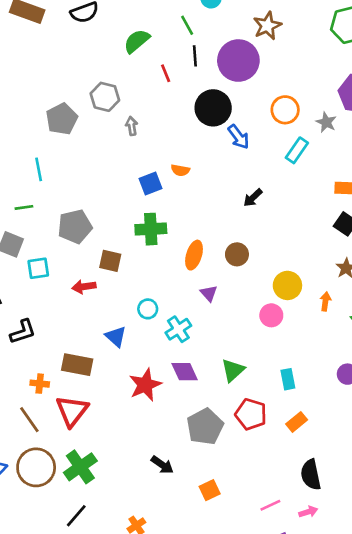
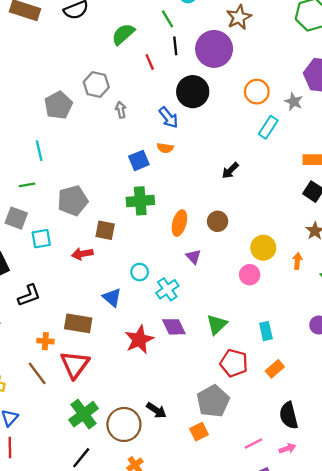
blue arrow: (239, 137) -> (169, 117), moved
gray pentagon: (205, 427) -> (213, 401), moved
brown circle: (36, 467) -> (124, 424), moved

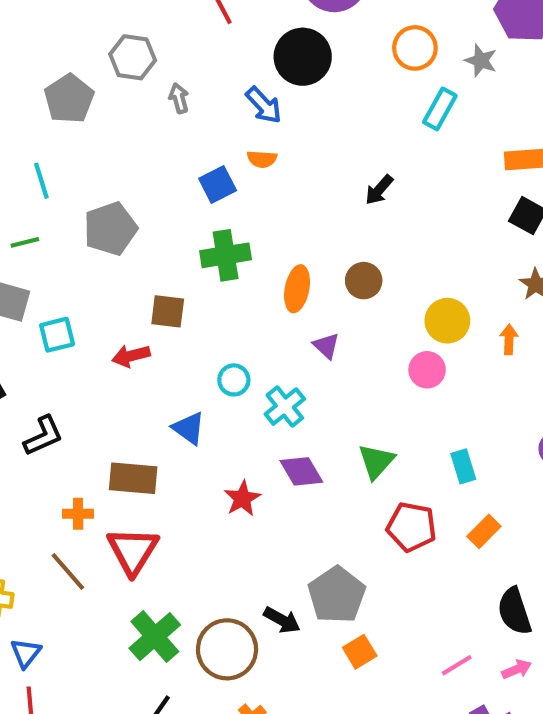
gray pentagon: (73, 201) -> (110, 229), moved
red star: (139, 340) -> (242, 498), size x0.7
gray pentagon: (213, 401) -> (337, 595), moved

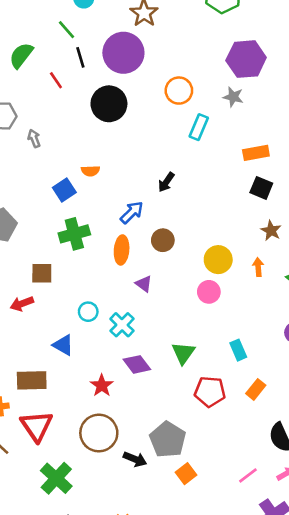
gray star: (481, 61) -> (233, 97), moved
blue arrow: (264, 105) -> (132, 212), moved, turned -85
brown circle: (227, 649) -> (99, 433), moved

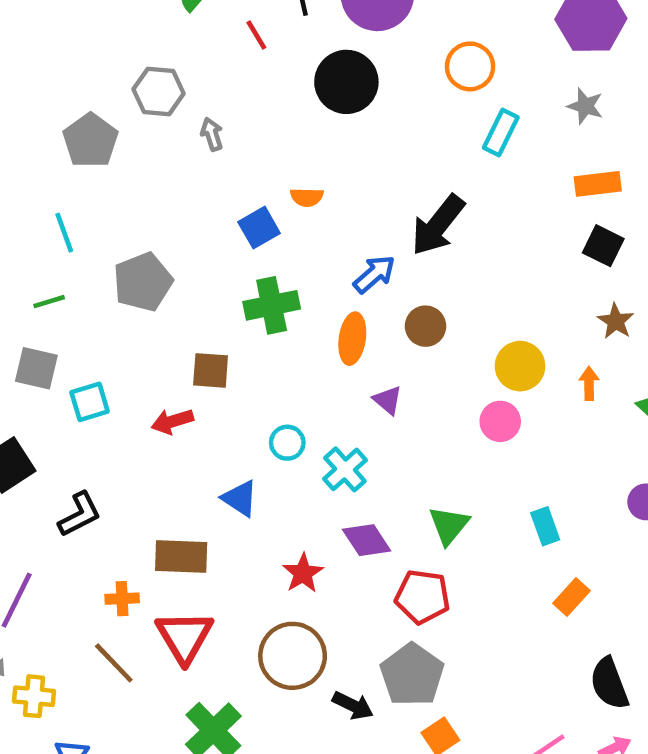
gray star: (233, 97) -> (585, 106), moved
black arrow: (166, 182) -> (438, 225), size x1.8
red pentagon: (210, 392) -> (422, 597), moved

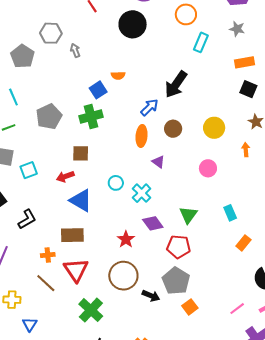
green cross: (272, 305) -> (91, 117), moved
yellow circle: (520, 366) -> (214, 128), moved
blue triangle: (240, 498) -> (81, 200), moved, size x1.4

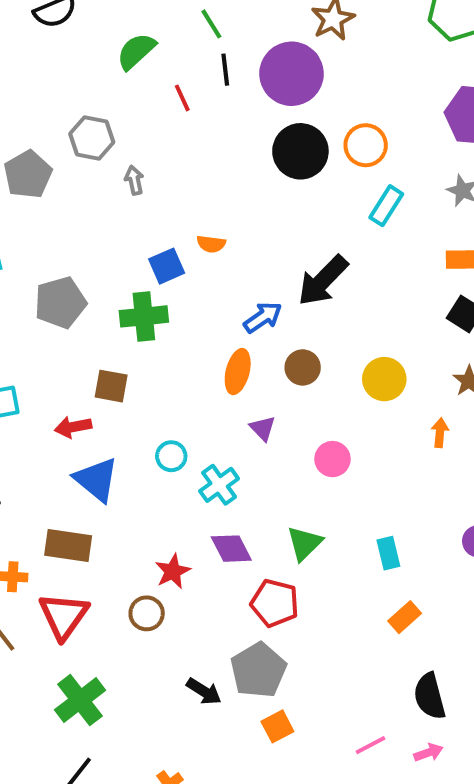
black circle: (133, 24) -> (300, 151), moved
pink circle: (208, 168) -> (332, 459), moved
brown circle: (123, 276) -> (147, 613), moved, size x0.6

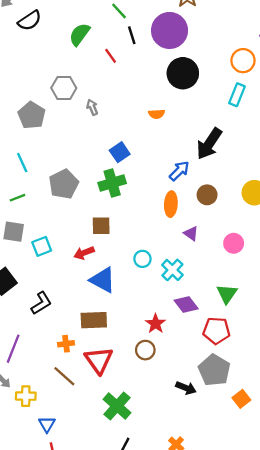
orange circle: (366, 145) -> (243, 61), moved
orange semicircle: (211, 244) -> (157, 114), moved
orange square: (277, 726) -> (241, 399), moved

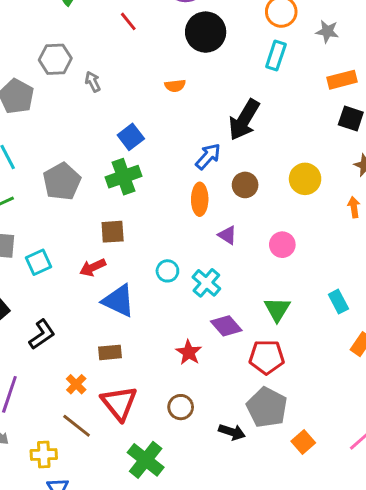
red line: (111, 56) -> (128, 21), moved
brown rectangle: (94, 320) -> (110, 352), size x0.7
orange cross: (66, 344) -> (76, 384), turned -35
brown circle: (145, 350) -> (181, 407), moved
yellow cross: (26, 396) -> (44, 455), moved

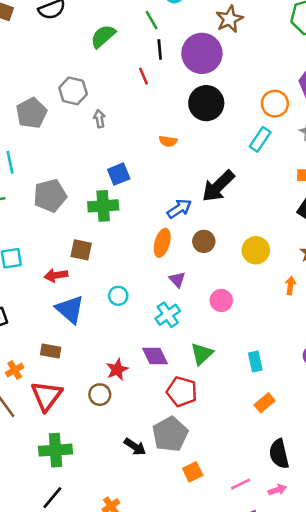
cyan cross: (206, 283) -> (168, 315), moved
brown circle: (181, 407) -> (100, 395), moved
green cross: (146, 460) -> (56, 450), turned 32

